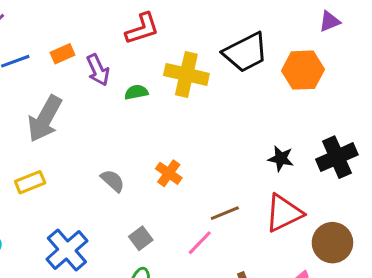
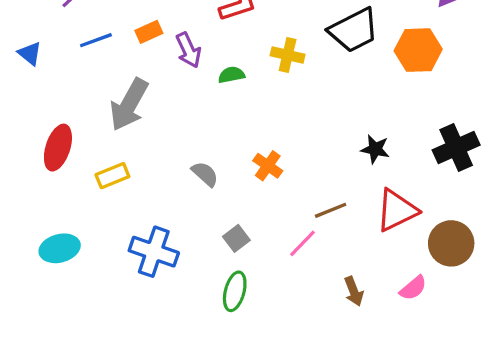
yellow cross: (186, 74) -> (288, 55), size x0.7
black star: (281, 159) -> (375, 149), moved
blue cross: (67, 250) -> (154, 252), turned -30

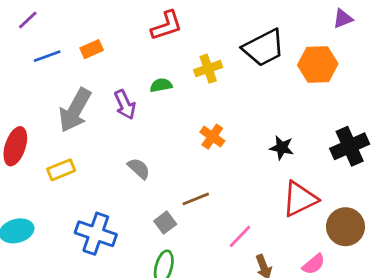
purple arrow: (188, 50) -> (125, 105), moved
yellow cross: (288, 55) -> (208, 69), turned -32
orange cross: (268, 166) -> (212, 137), moved
brown line: (331, 210) -> (196, 199), moved
pink line: (302, 243) -> (240, 236), moved

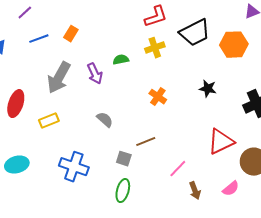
red L-shape: (167, 26) -> (156, 17), moved
orange rectangle: (92, 49) -> (71, 34), turned -35
black star: (282, 148) -> (208, 89), moved
gray square: (165, 223) -> (124, 159), turned -35

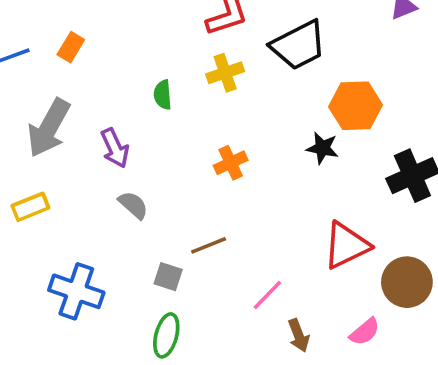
orange hexagon: (234, 45) -> (356, 106), moved
green semicircle: (121, 60) -> (163, 95), turned -84
purple arrow: (95, 74) -> (115, 148), moved
orange cross: (158, 97) -> (231, 163), turned 30

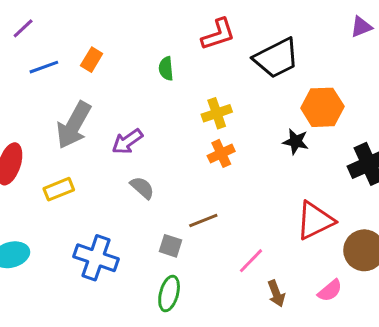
yellow cross: (225, 73) -> (217, 113), moved
green semicircle: (163, 95) -> (166, 69), moved
purple arrow: (115, 148) -> (127, 142), turned 80

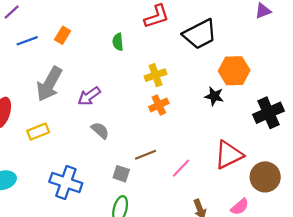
pink line: (251, 261) -> (181, 168), moved

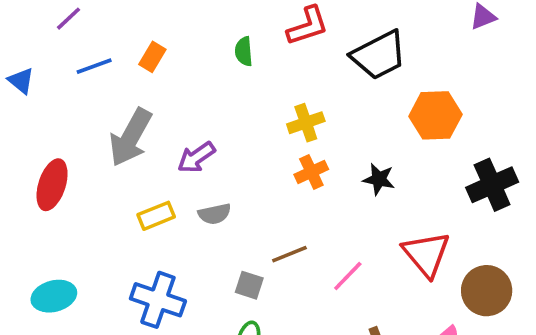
green semicircle: (118, 42) -> (244, 51), moved
black star: (214, 96) -> (379, 179), moved
gray semicircle: (100, 130) -> (215, 214), turned 126
yellow rectangle: (38, 132) -> (156, 216), moved
red triangle: (229, 155) -> (426, 254), turned -44

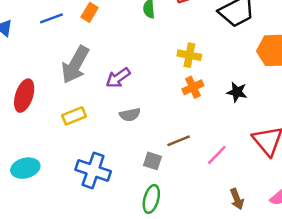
yellow cross: (306, 123) -> (189, 55), turned 30
yellow rectangle: (156, 216) -> (74, 116), moved

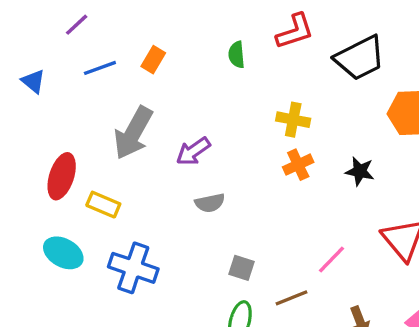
yellow rectangle: (74, 116) -> (103, 205), moved, turned 45
brown line: (179, 141) -> (292, 298), moved
cyan ellipse: (25, 168) -> (63, 253), moved, turned 44
blue cross: (93, 170) -> (133, 268), moved

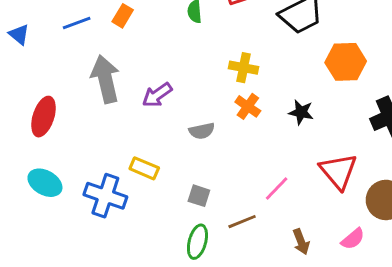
gray arrow: (133, 133) -> (105, 79), turned 138
orange cross: (298, 165) -> (248, 106), turned -30
gray semicircle: (210, 203) -> (202, 131), moved
yellow rectangle: (103, 205) -> (144, 168), moved

